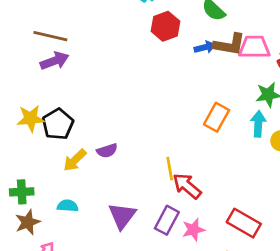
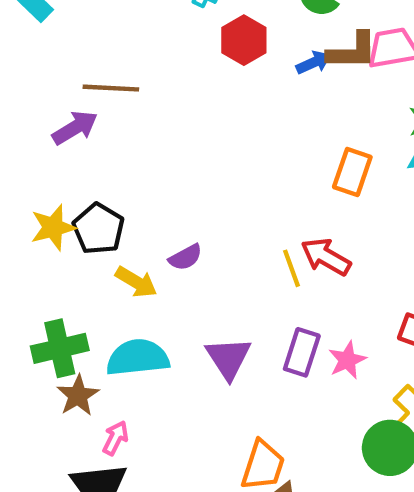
brown line: (50, 36) -> (111, 88), moved
yellow arrow: (75, 160) -> (136, 282), turned -95
red arrow: (187, 186) -> (326, 257), moved
green cross: (22, 192) -> (60, 348), size x1.4
cyan semicircle: (68, 206) -> (138, 358), size x1.8

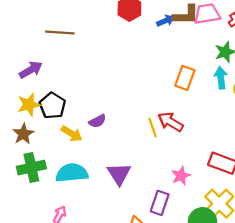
purple arrow: (75, 128) -> (31, 70), moved
purple rectangle: (302, 352) -> (160, 203), moved
brown star: (78, 396) -> (23, 134), moved

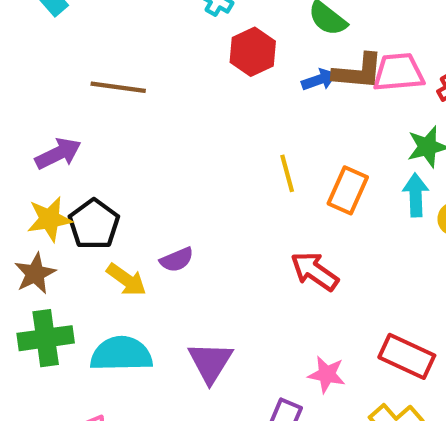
yellow line: (153, 128) -> (287, 173), moved
pink star: (181, 176) -> (327, 374), turned 30

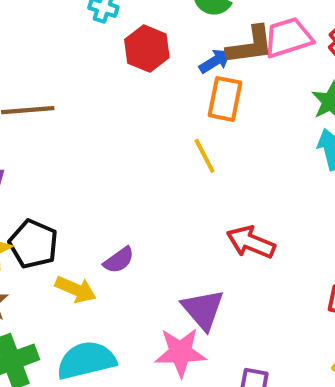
orange rectangle: (348, 190) -> (225, 99), moved
purple triangle: (210, 362) -> (203, 310), moved
pink star: (327, 374) -> (180, 352), moved, size x1.4

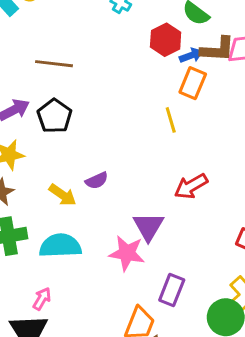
red hexagon: (147, 49) -> (166, 40), moved
red arrow: (251, 242) -> (191, 186), turned -64
black pentagon: (33, 244) -> (55, 116), moved

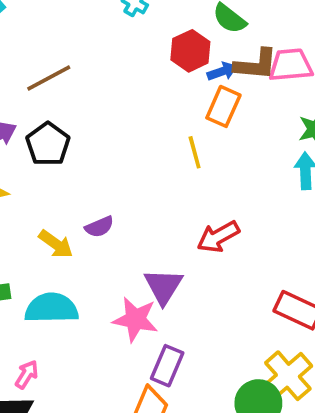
brown line: (54, 64) -> (49, 78), turned -36
purple rectangle: (172, 290) -> (167, 366), moved

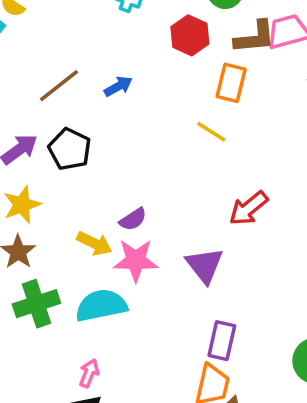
blue arrow: (222, 71) -> (118, 86), moved
yellow line: (195, 152) -> (211, 132), turned -32
pink star: (135, 319) -> (136, 260), moved

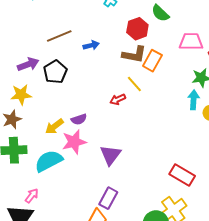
brown L-shape: (255, 37) -> (134, 55), moved
red arrow: (249, 208) -> (118, 99), moved, size x0.7
yellow arrow: (94, 243) -> (54, 126), turned 102
pink star: (136, 260) -> (74, 142), turned -30
cyan semicircle: (101, 305) -> (49, 161), turned -32

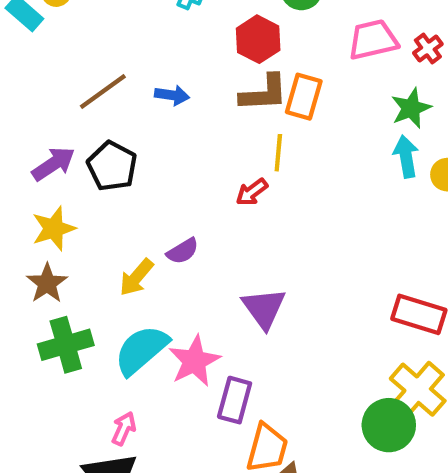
blue arrow: (91, 45) -> (172, 95), turned 35
yellow line: (134, 84) -> (278, 153), turned 60
pink star: (74, 142) -> (194, 361), moved
purple rectangle: (108, 198) -> (235, 400), moved

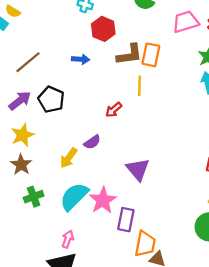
red hexagon: (258, 39) -> (103, 29), moved
brown line: (103, 92) -> (28, 62), moved
red arrow: (252, 192) -> (114, 110), moved
green cross: (66, 345) -> (34, 197), size x0.7

